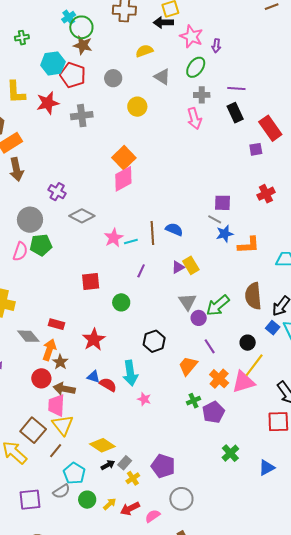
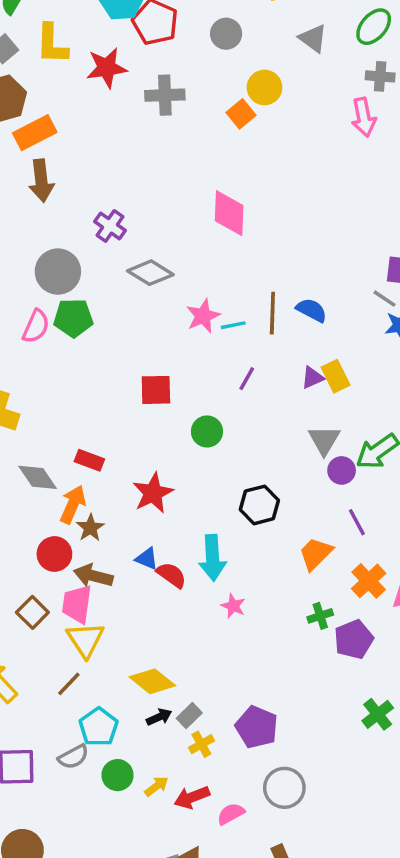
orange square: (124, 158) -> (241, 114), moved, size x0.7
pink diamond: (123, 179) -> (229, 213), turned -64
brown square: (33, 430) -> (32, 612), moved, size x0.7

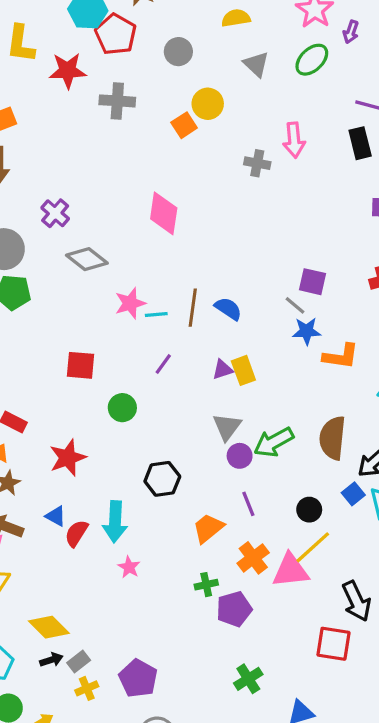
gray cross: (380, 76) -> (257, 163), moved
red semicircle: (171, 575) -> (76, 533), turned -100

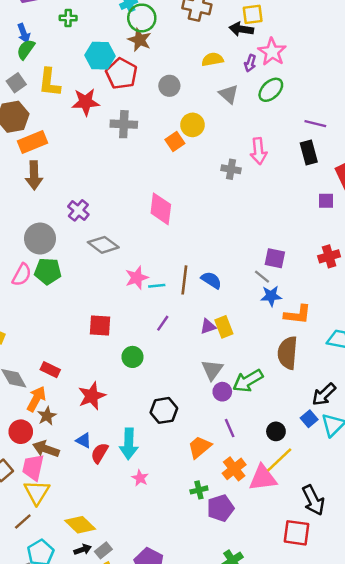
purple arrow: (351, 32) -> (250, 63), moved
brown semicircle: (332, 438) -> (288, 353), moved

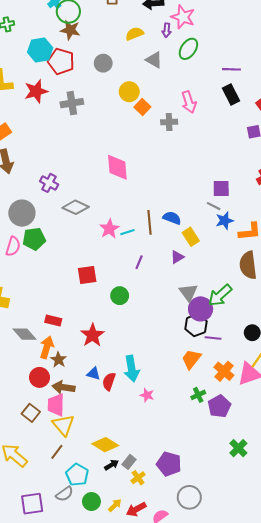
orange square: (175, 142) -> (142, 107), moved
yellow rectangle: (224, 327) -> (191, 237), moved
purple circle: (222, 392) -> (201, 309), size x1.5
black hexagon: (164, 410) -> (196, 325), moved
purple line: (230, 428) -> (213, 338), turned -49

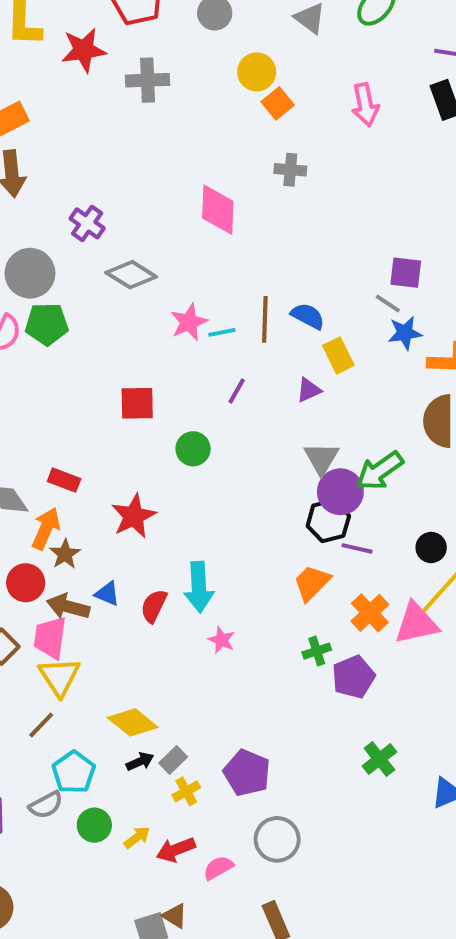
gray cross: (169, 122) -> (290, 170), moved
blue triangle: (93, 374) -> (107, 594), moved

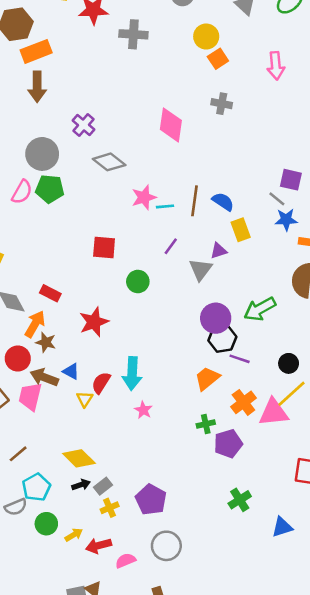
gray triangle: (321, 458) -> (201, 269), moved
purple circle: (340, 492) -> (216, 318), moved
brown star: (65, 554) -> (46, 342), turned -30
yellow triangle: (59, 677) -> (85, 399), moved, size x0.6

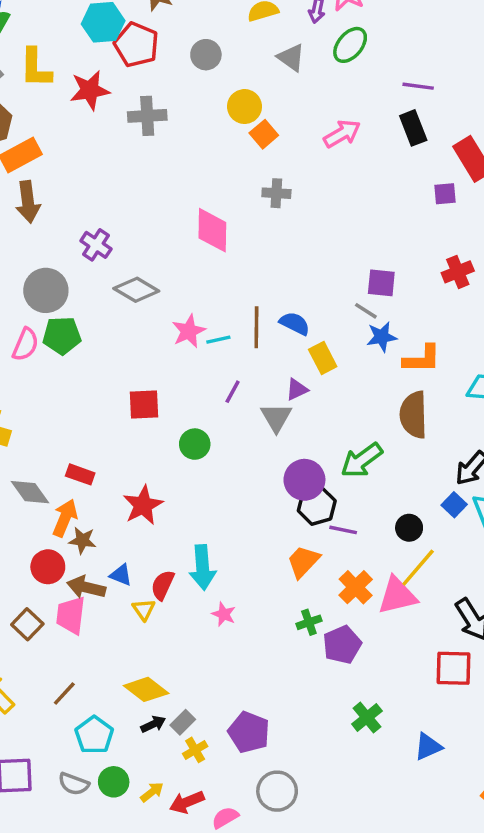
pink arrow: (276, 66) -> (342, 134), turned -108
gray semicircle: (16, 507) -> (74, 784), moved, turned 50

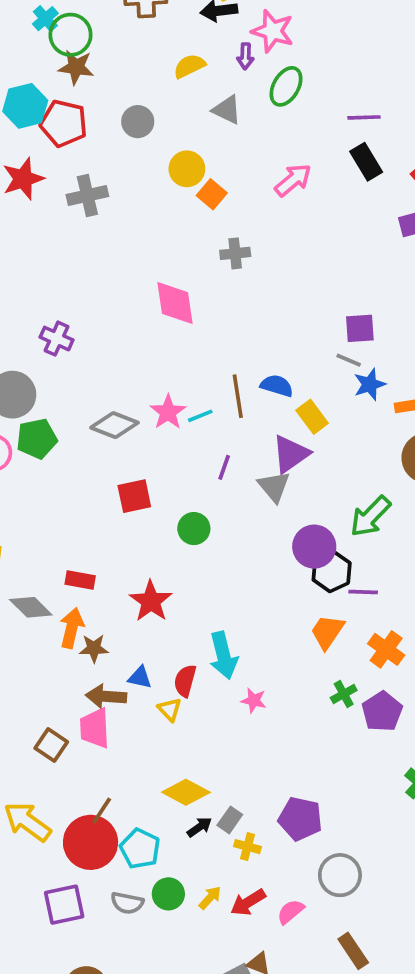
gray diamond: (136, 290) -> (114, 425), moved
purple triangle: (297, 389) -> (291, 454), size x1.6
red circle: (48, 567) -> (91, 842), moved, size x1.5
yellow cross: (195, 750) -> (248, 847), turned -35

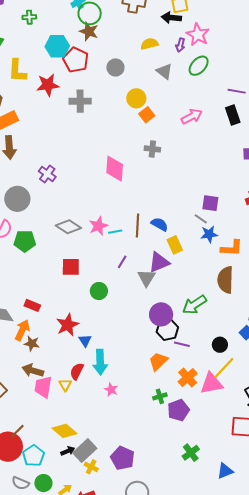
green pentagon: (37, 439) -> (25, 241), moved
blue triangle: (140, 677) -> (85, 341), moved, turned 32
pink trapezoid: (95, 728) -> (43, 387), moved
gray rectangle: (230, 820) -> (85, 451), size x1.6

